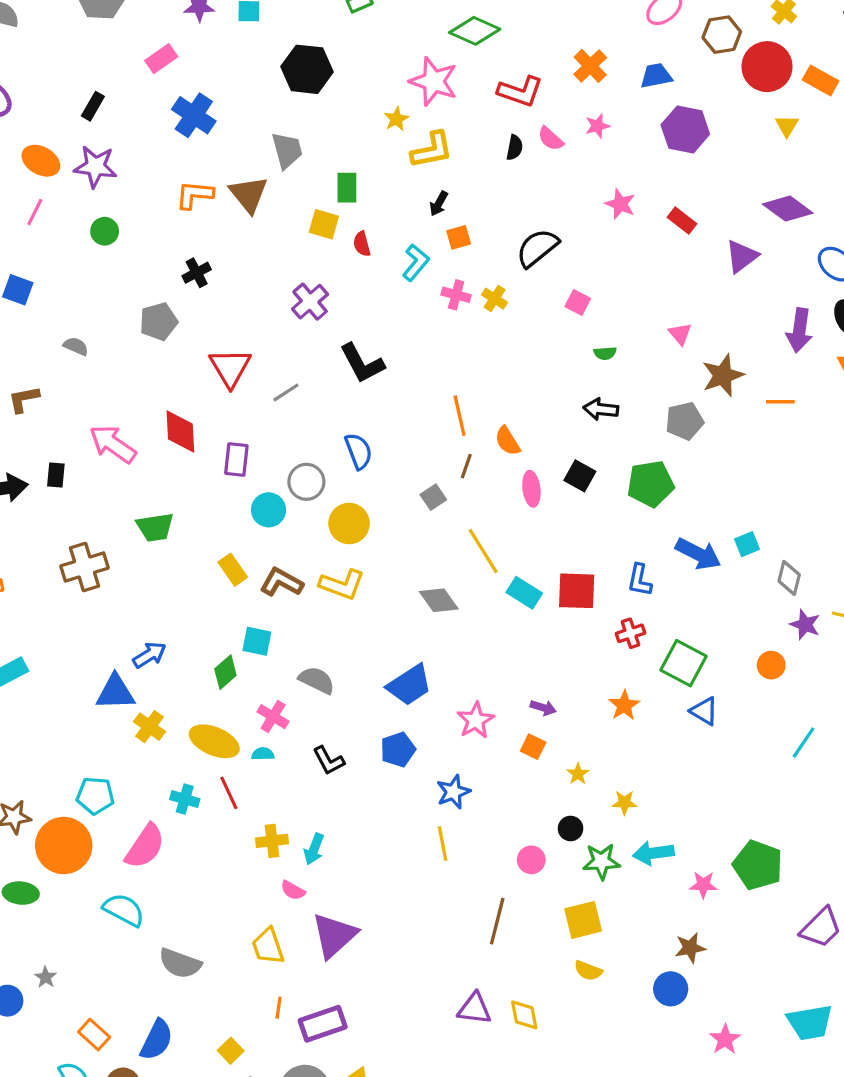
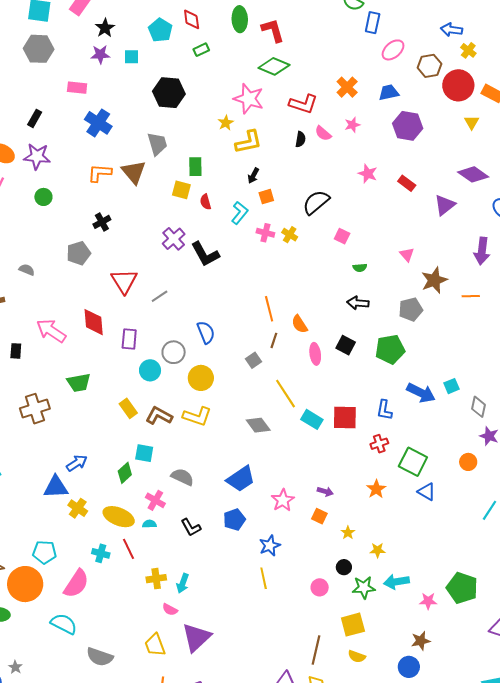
pink rectangle: (161, 59) -> (77, 88), turned 42
black L-shape: (362, 363) -> (205, 254), moved
brown line: (497, 921) -> (316, 650), moved

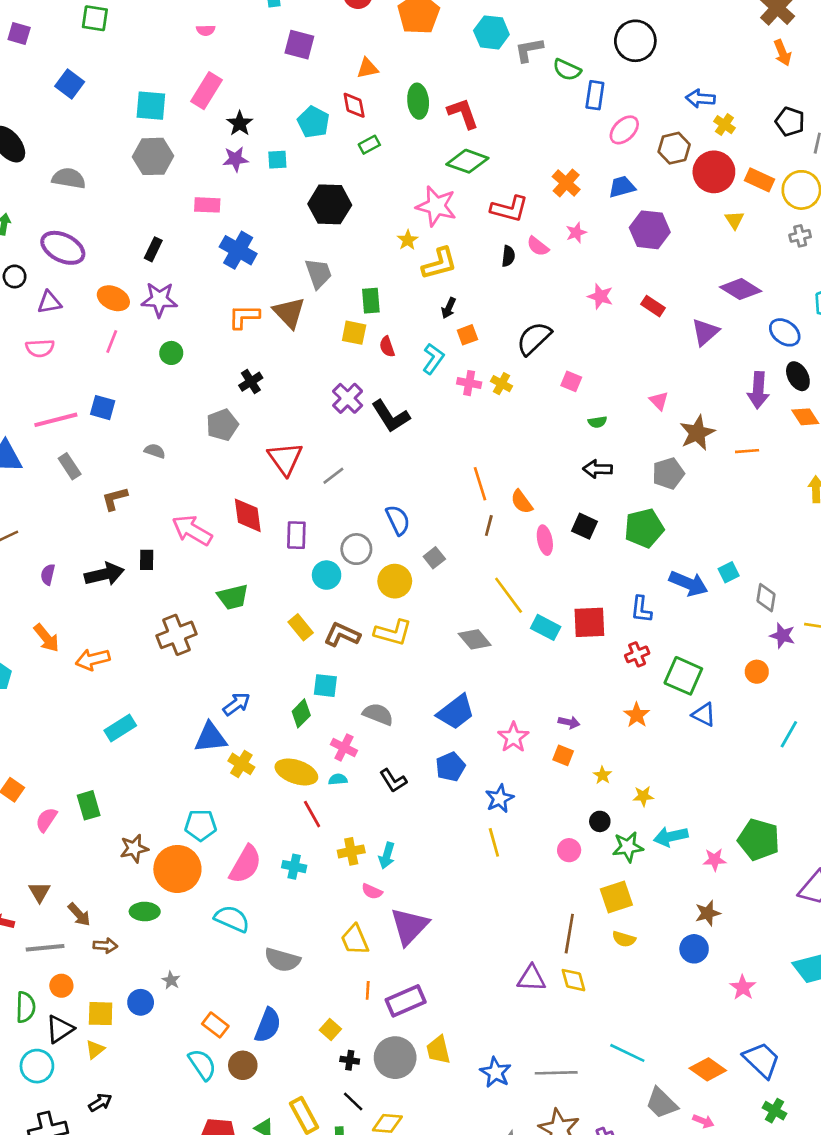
gray square: (254, 360) -> (434, 558), moved
cyan cross: (101, 553) -> (294, 867), moved

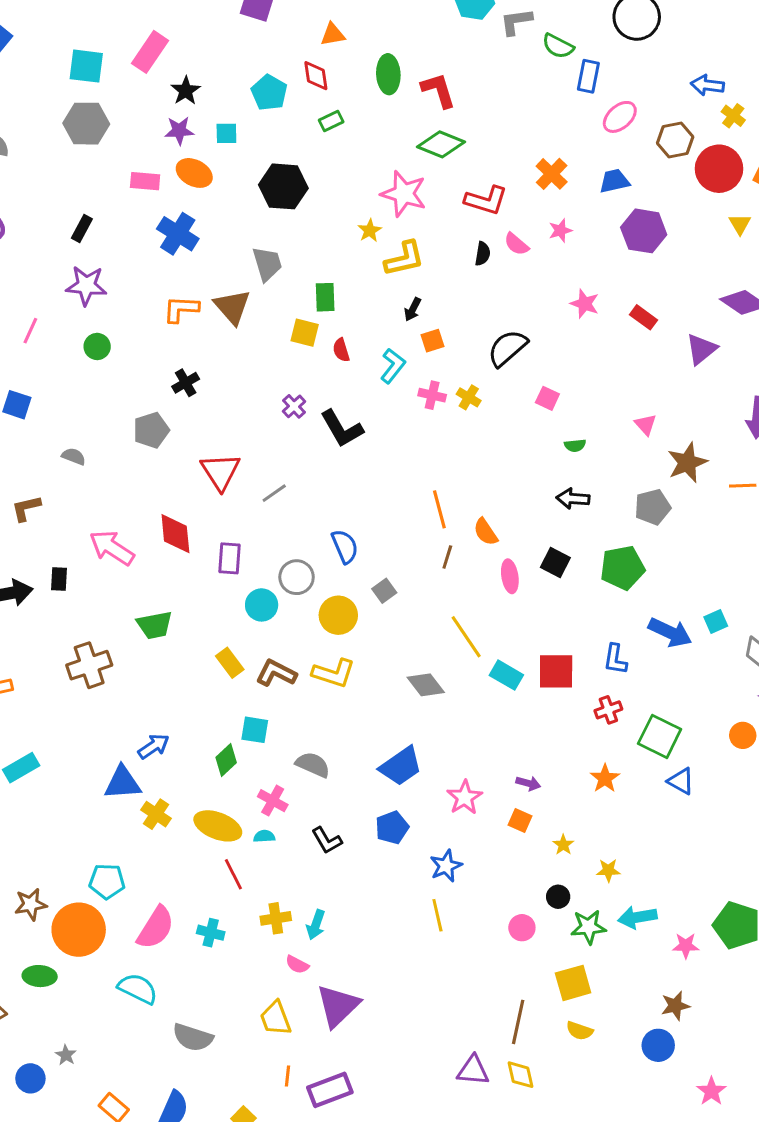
orange ellipse: (113, 298) -> (194, 173), moved
purple cross: (348, 398) -> (294, 406), size x0.7

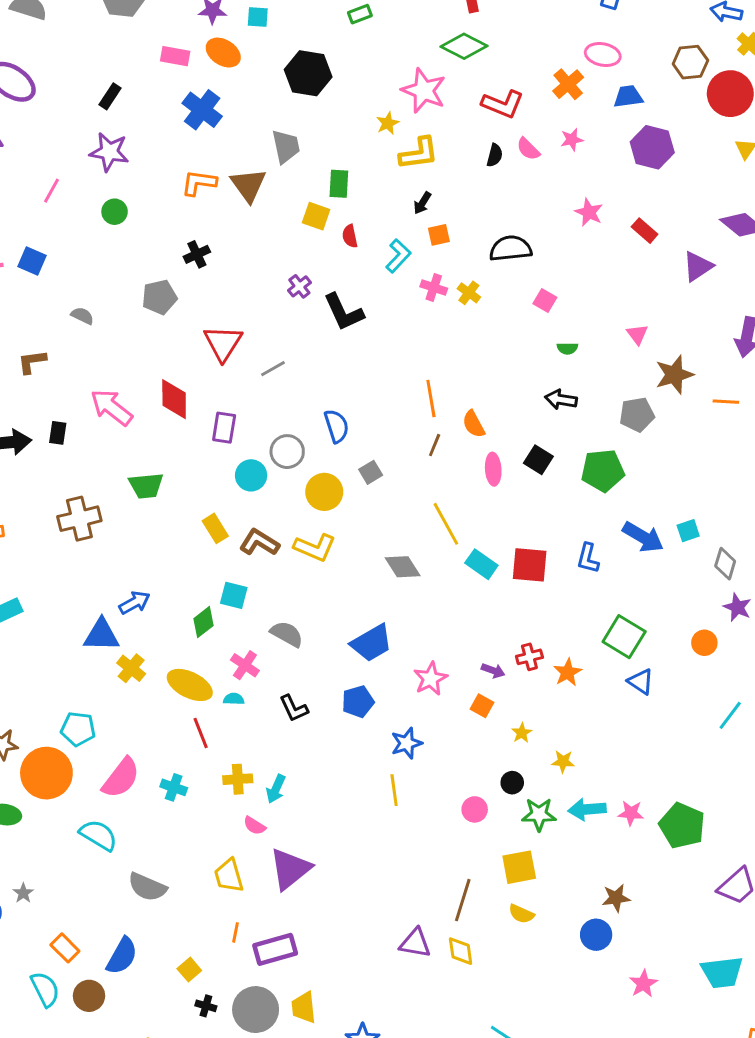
pink ellipse: (620, 117) -> (603, 55), moved, turned 48
black semicircle: (507, 348) -> (511, 248), turned 30
red cross: (608, 710) -> (529, 657), moved
pink star: (686, 946) -> (631, 813), moved

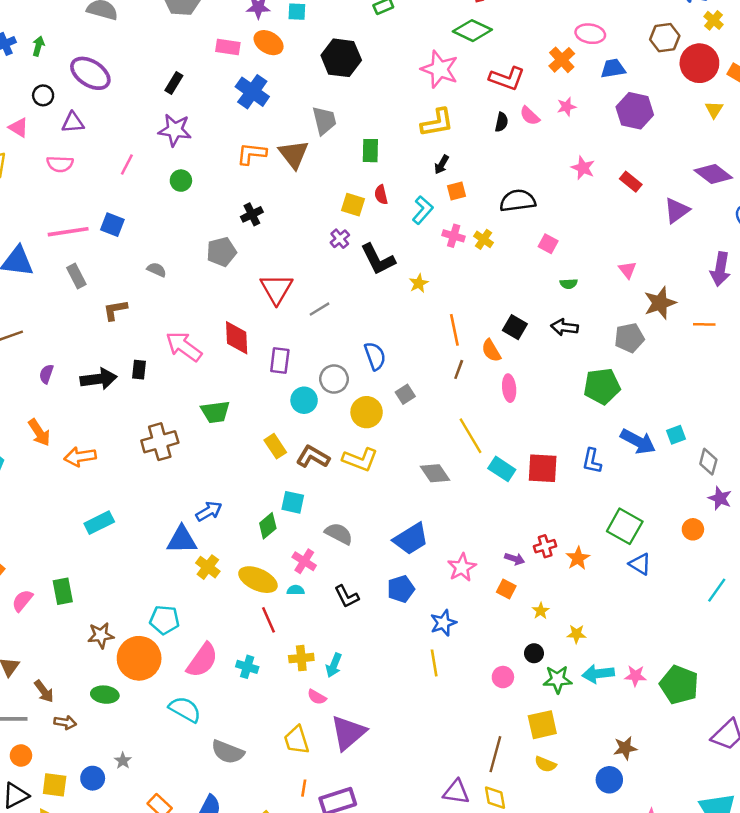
yellow star: (388, 123) -> (419, 283), moved
yellow square: (316, 216) -> (353, 205), moved
black square: (538, 460) -> (515, 327), moved

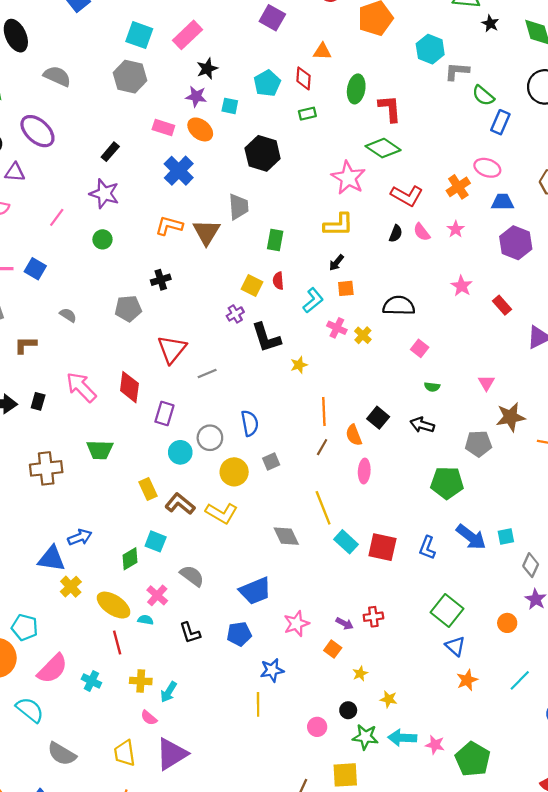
pink star: (566, 107) -> (456, 229), turned -30
orange star: (578, 558) -> (467, 680), moved

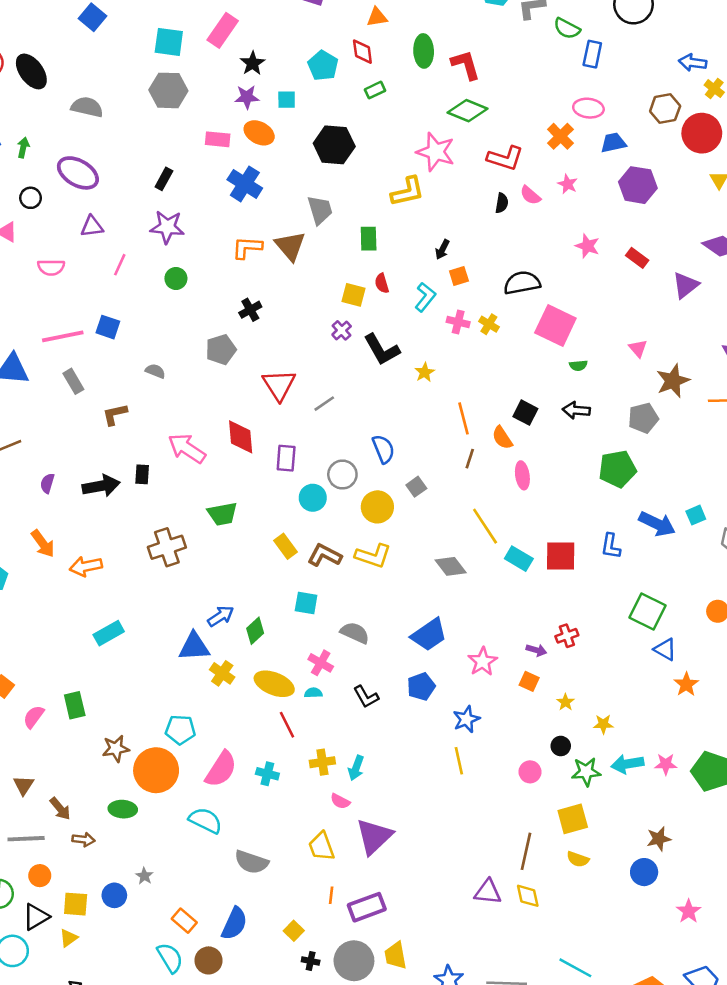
purple triangle: (15, 172) -> (92, 226), moved
yellow L-shape: (338, 225) -> (408, 192), moved
pink square: (420, 348) -> (555, 326), size x2.0
green diamond: (130, 559) -> (255, 631), moved

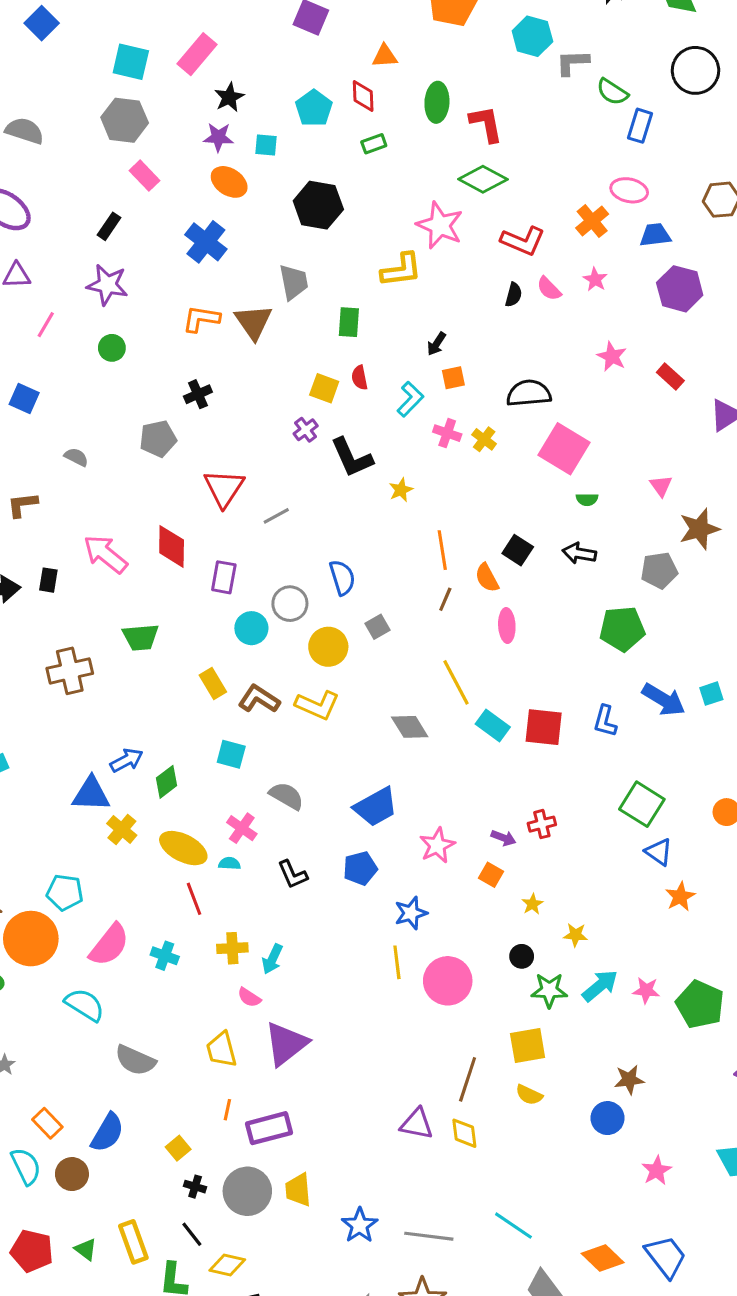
pink rectangle: (218, 139) -> (144, 176), moved, turned 35
cyan arrow: (627, 764) -> (600, 986), turned 144
pink circle: (530, 772) -> (448, 981), moved, size x1.8

